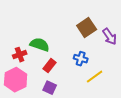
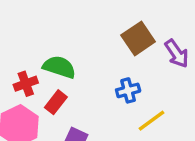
blue cross: (81, 59) -> (128, 90), turned -32
red rectangle: (50, 66) -> (56, 102), moved

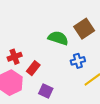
green semicircle: (59, 67) -> (58, 38), moved

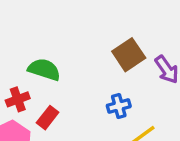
green semicircle: (58, 38) -> (44, 70), moved

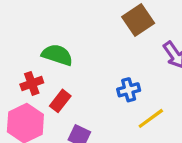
brown square: (129, 55) -> (138, 20), moved

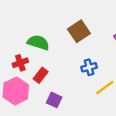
brown square: (138, 20) -> (79, 31), moved

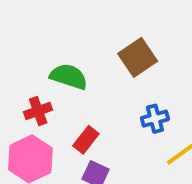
red rectangle: (41, 75) -> (86, 140), moved

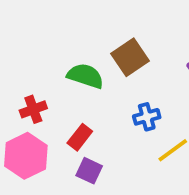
green semicircle: (69, 77) -> (85, 76), moved

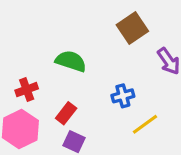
brown square: (130, 57) -> (132, 28), moved

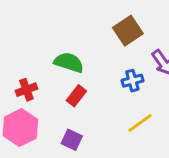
blue cross: (123, 96) -> (132, 81), moved
red rectangle: (66, 113) -> (76, 96), moved

